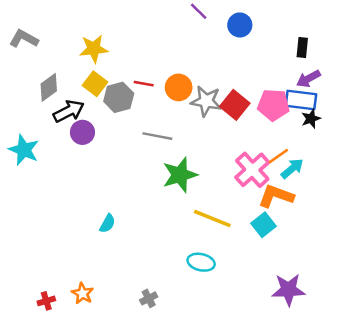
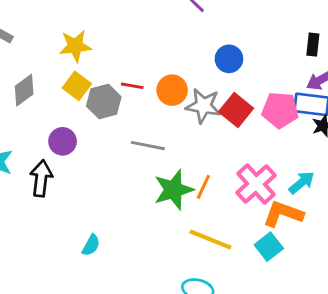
blue circle: (240, 25) -> (229, 59), moved
black arrow: (69, 111) -> (41, 178), moved, turned -56
orange line: (278, 156) -> (203, 187), moved, turned -30

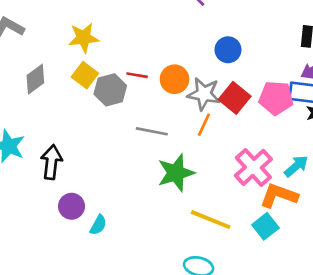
purple circle: (63, 141) -> (72, 206), moved
orange line: (203, 187) -> (204, 125), moved

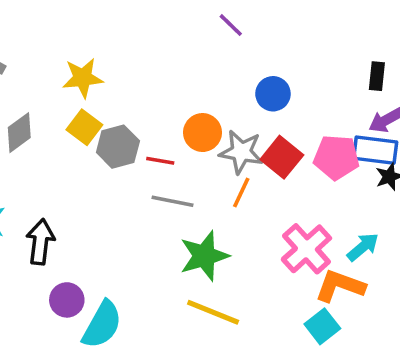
red line: (137, 75) -> (160, 161), moved
yellow line: (211, 220) -> (213, 312), moved
cyan semicircle: (98, 225) -> (102, 325), size x1.8

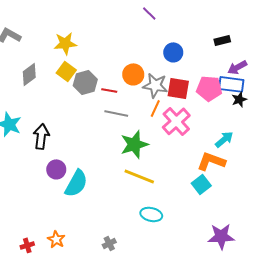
black rectangle: (377, 76) -> (222, 40), moved, turned 70
red square: (282, 157) -> (178, 88), turned -30
pink cross: (306, 249) -> (176, 121), moved

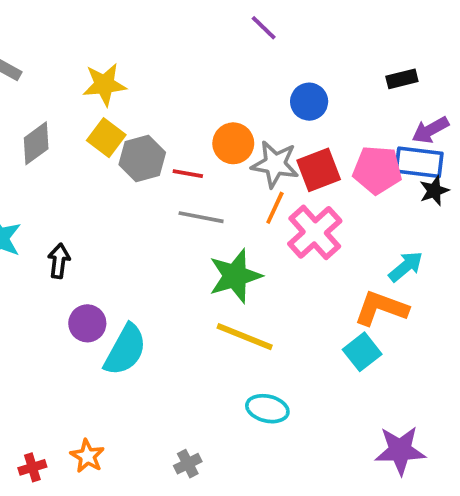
red square: (178, 88) -> (319, 170), turned -30
black arrow: (41, 136) -> (59, 261), size x0.7

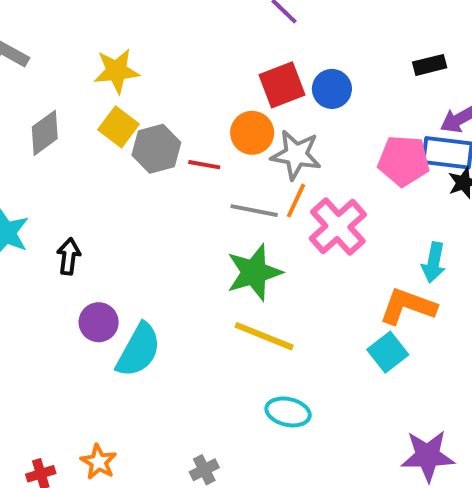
red square: (319, 170) -> (282, 85), moved
gray line: (201, 217) -> (254, 211), moved
cyan arrow: (406, 266) -> (434, 262), turned 141

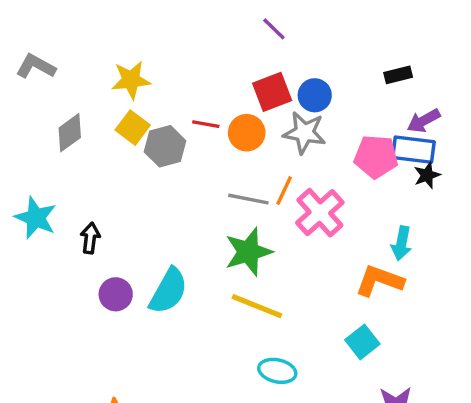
gray star: (296, 155) -> (305, 133), moved
red line: (204, 165) -> (206, 124), moved
cyan semicircle: (138, 350) -> (168, 291), moved
cyan square: (388, 352) -> (362, 342), moved

